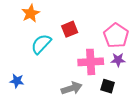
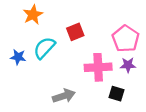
blue star: (17, 81) -> (18, 57), moved
gray arrow: (72, 88) -> (64, 96), moved

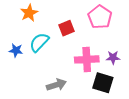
pink pentagon: (126, 39) -> (100, 17), moved
black square: (116, 94) -> (103, 83), size x1.5

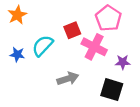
orange star: (29, 13) -> (17, 15), moved
pink cross: (87, 59) -> (94, 47), moved, turned 30
gray arrow: (56, 85) -> (68, 79), moved

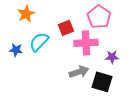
orange star: (17, 15) -> (26, 14), moved
pink cross: (94, 47) -> (86, 43), turned -30
gray arrow: (68, 79) -> (79, 72), moved

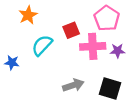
blue star: (16, 50) -> (12, 63), moved
purple star: (112, 57) -> (118, 51), moved
gray arrow: (79, 72) -> (73, 85), moved

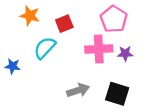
orange star: (28, 15) -> (30, 16), turned -30
red square: (71, 30) -> (64, 24), moved

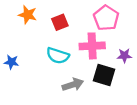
cyan semicircle: (45, 48) -> (58, 56), moved, turned -115
purple star: (125, 54) -> (124, 56), moved
black square: (117, 94) -> (104, 75), moved

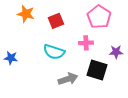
pink cross: (92, 46) -> (86, 43), size x0.6

